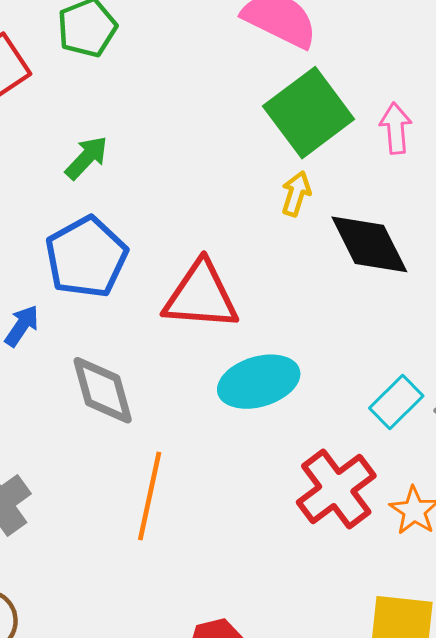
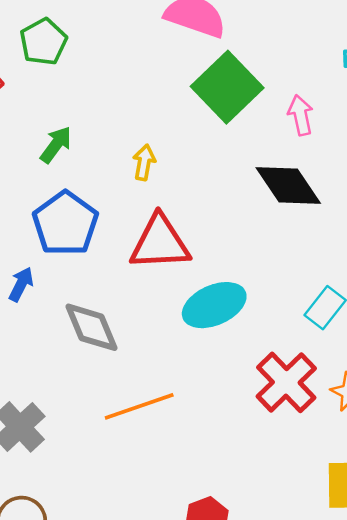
pink arrow: (396, 128) -> (301, 115), moved
yellow arrow: (296, 194) -> (144, 162), moved
orange line: (150, 496) -> (139, 406), turned 66

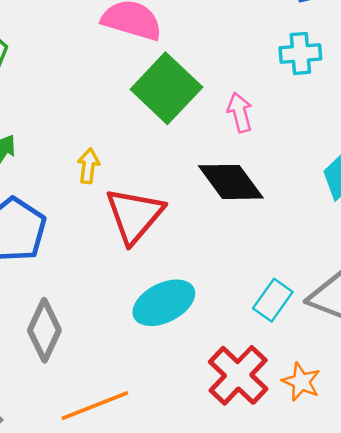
red triangle: (160, 243) -> (134, 215), moved, turned -44
gray diamond: (91, 327) -> (44, 330), turned 50

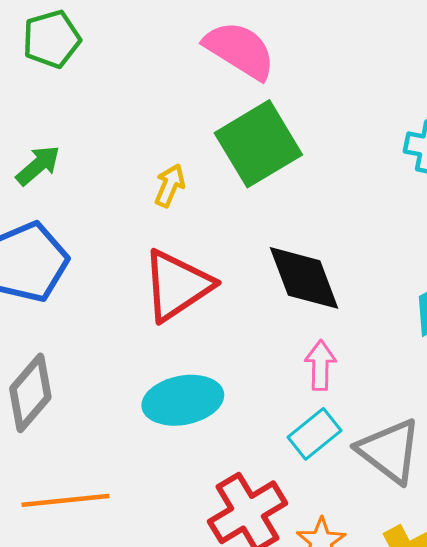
pink arrow: (240, 112) -> (320, 365), moved
yellow arrow: (88, 166) -> (170, 185), moved

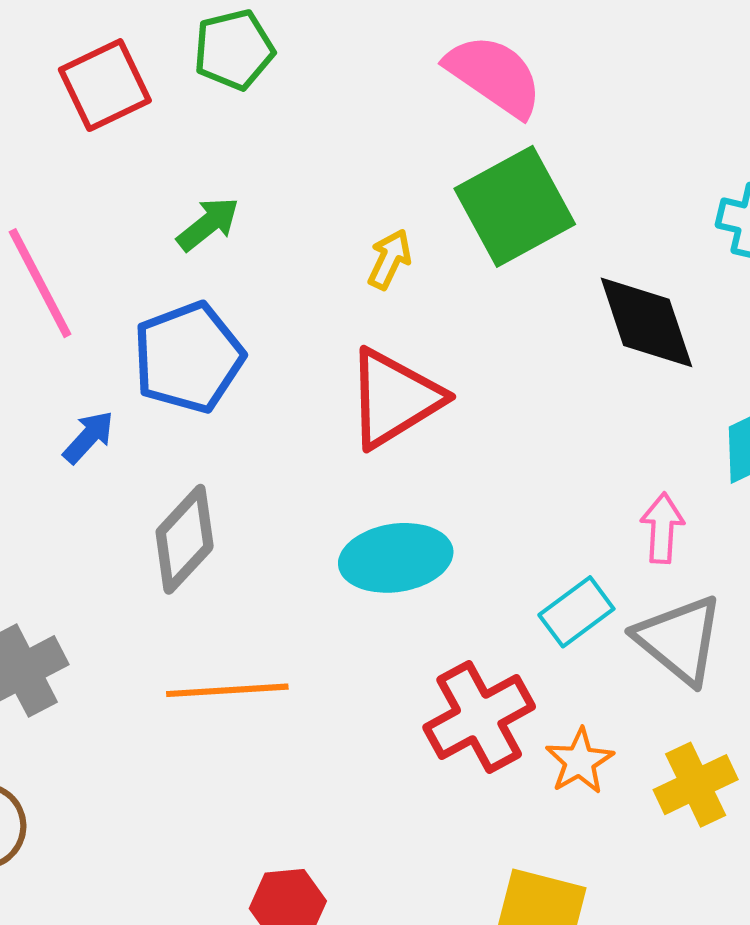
black diamond: (304, 278) -> (646, 322), moved
pink arrow: (320, 365) -> (662, 528), moved

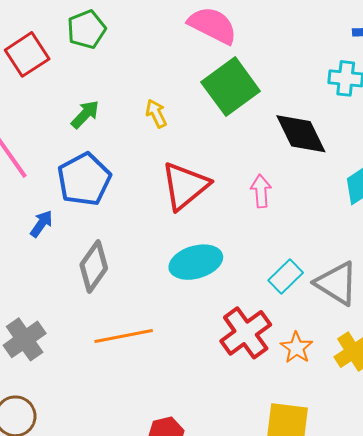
yellow arrow: (389, 259) -> (156, 113), moved, turned -44
pink arrow: (662, 528) -> (261, 191), moved

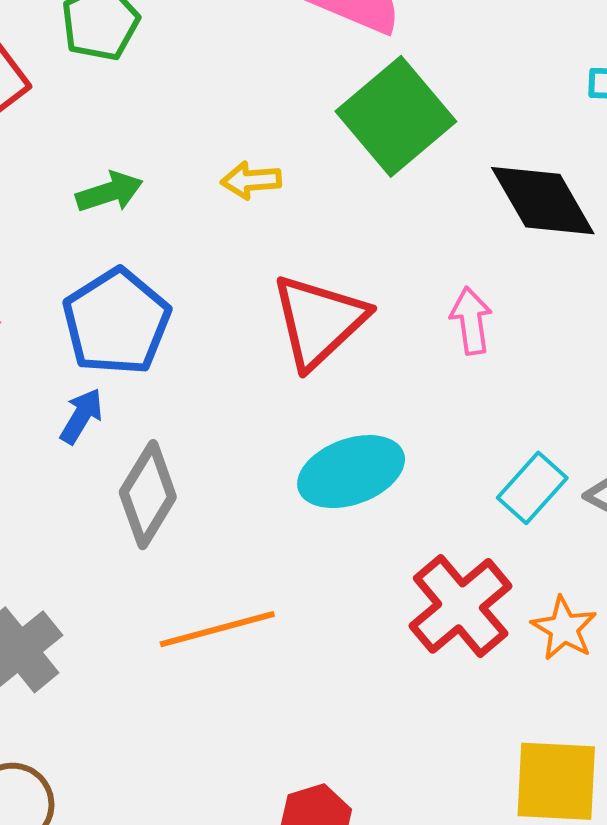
yellow arrow: (156, 113) -> (251, 180), turned -64
green arrow: (85, 114) -> (109, 192), turned 32
blue arrow: (41, 224) -> (81, 416), moved

